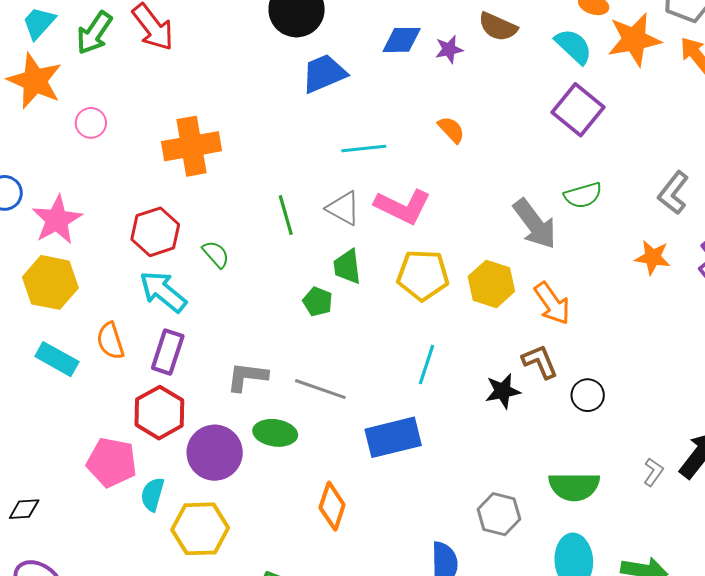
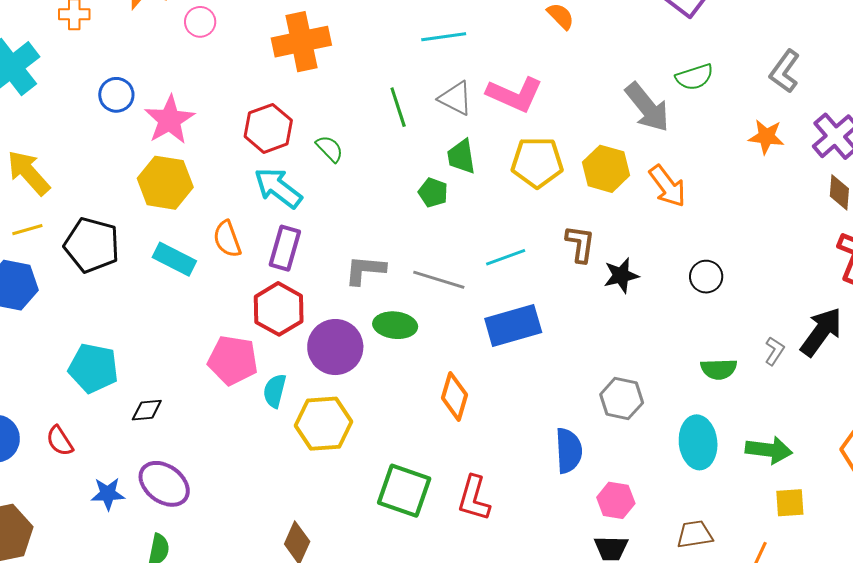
cyan line: (364, 148) -> (444, 37), moved
brown L-shape: (540, 362) -> (580, 244), moved, turned 33
cyan line: (426, 365) -> (506, 257), moved, turned 54
green semicircle: (574, 486) -> (719, 369), moved, size x0.7

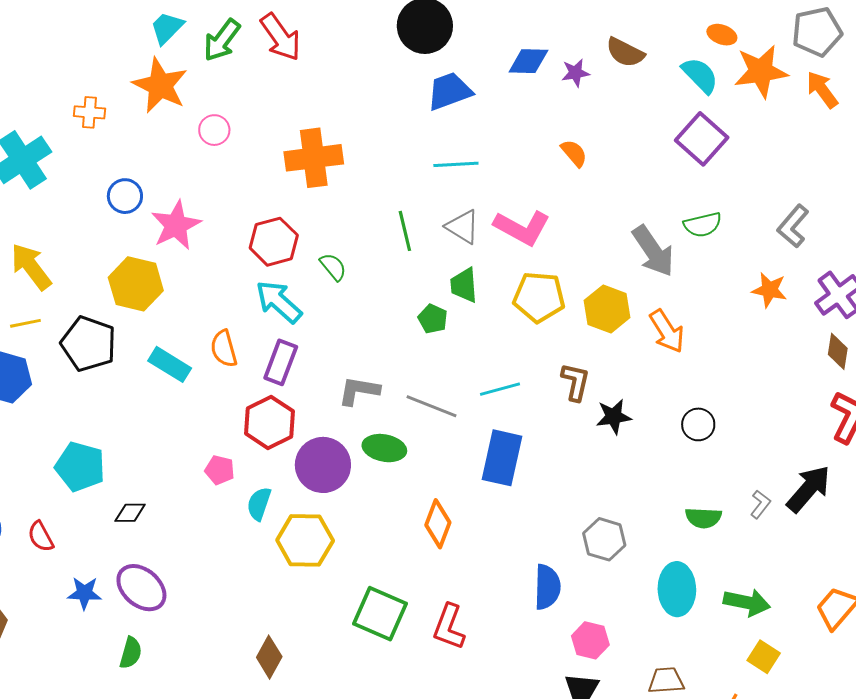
yellow hexagon: (165, 183) -> (136, 284), moved
blue rectangle: (513, 326) -> (502, 458), turned -66
pink pentagon: (233, 360) -> (220, 470), size x0.6
yellow square: (790, 503) -> (764, 657), turned 32

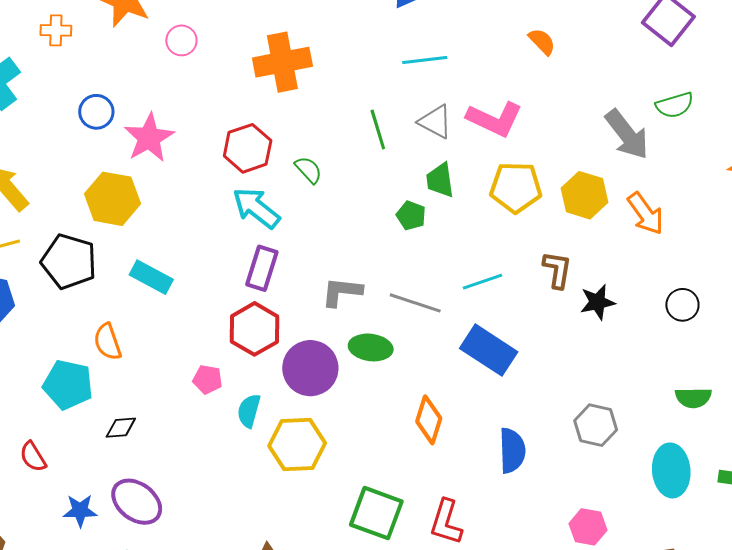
orange semicircle: (224, 349) -> (108, 342), moved
blue rectangle: (502, 458) -> (489, 350), turned -66
blue semicircle: (547, 587) -> (512, 451), moved

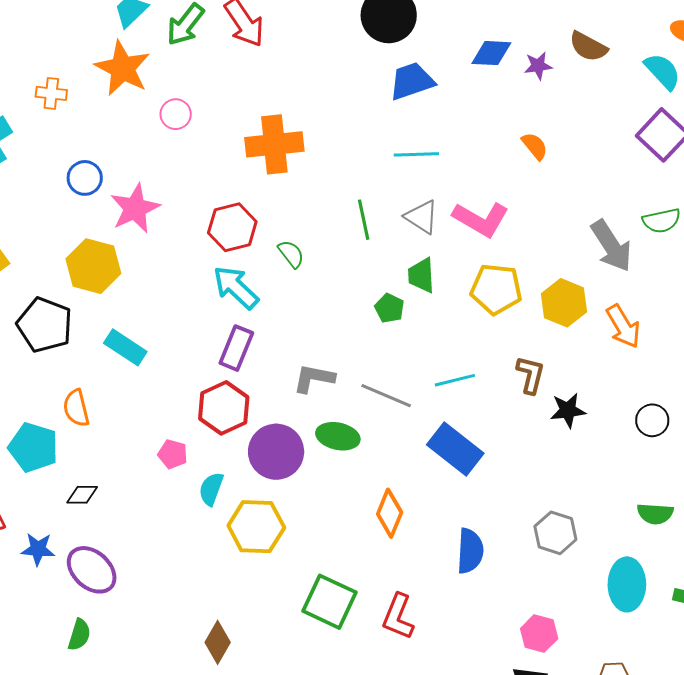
blue star: (80, 511) -> (38, 549), moved

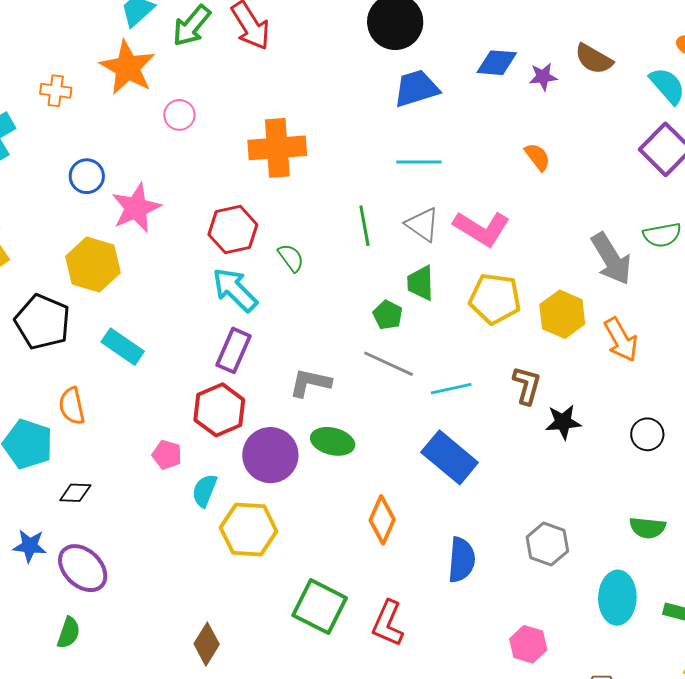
gray line: (386, 396) -> (388, 364), moved

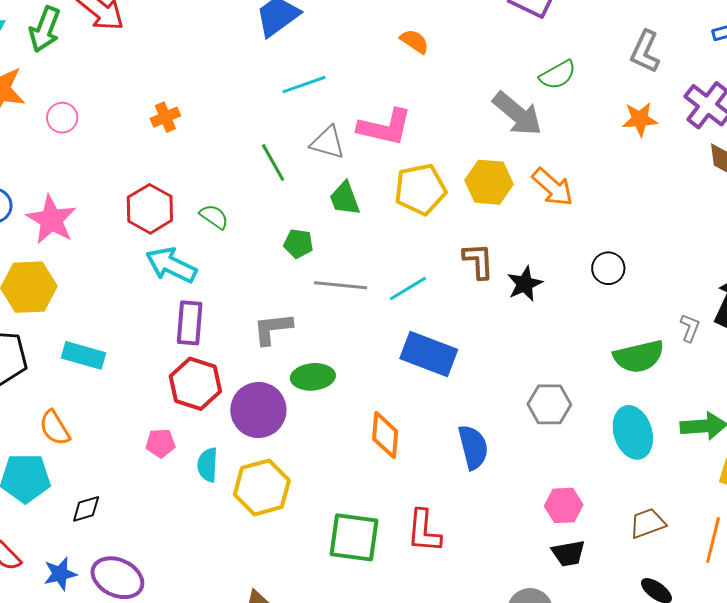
orange cross: (277, 148) -> (165, 117), size x0.5
green pentagon: (388, 315) -> (298, 243), moved
green semicircle: (648, 528) -> (639, 357), size x1.4

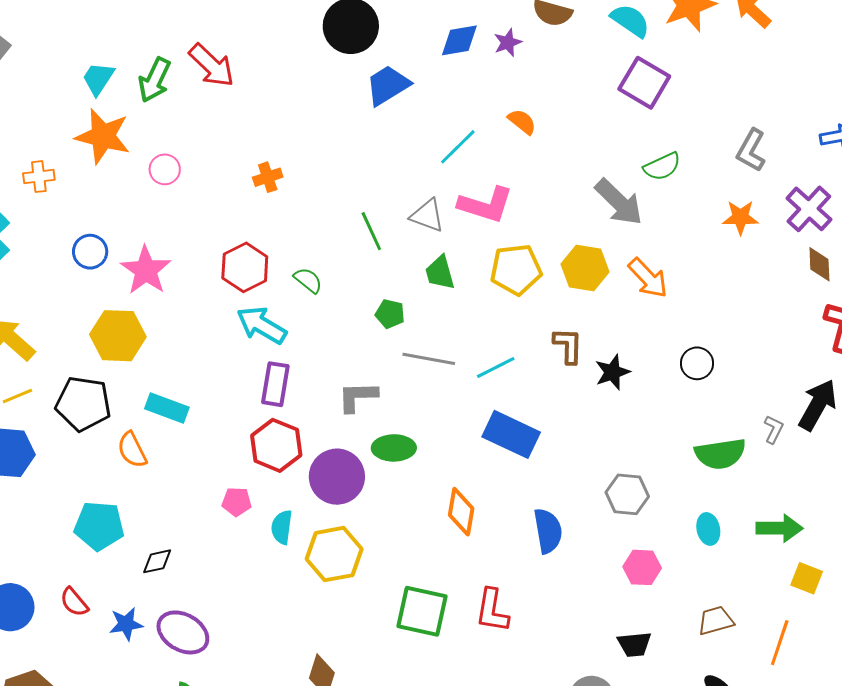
cyan line: (304, 85) -> (458, 147), moved, turned -30
orange semicircle: (55, 428) -> (132, 450), moved
cyan ellipse: (633, 432) -> (708, 529), size x0.6
pink hexagon: (564, 505) -> (642, 567), moved

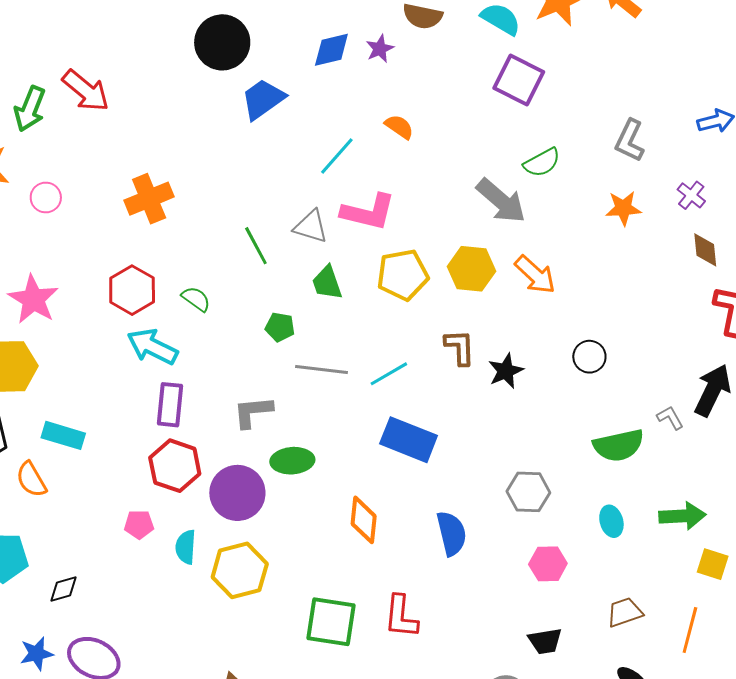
orange cross: (268, 177) -> (149, 199), size x1.6
purple cross: (809, 209) -> (691, 195), size x0.6
gray L-shape: (774, 429) -> (670, 418), turned -52

